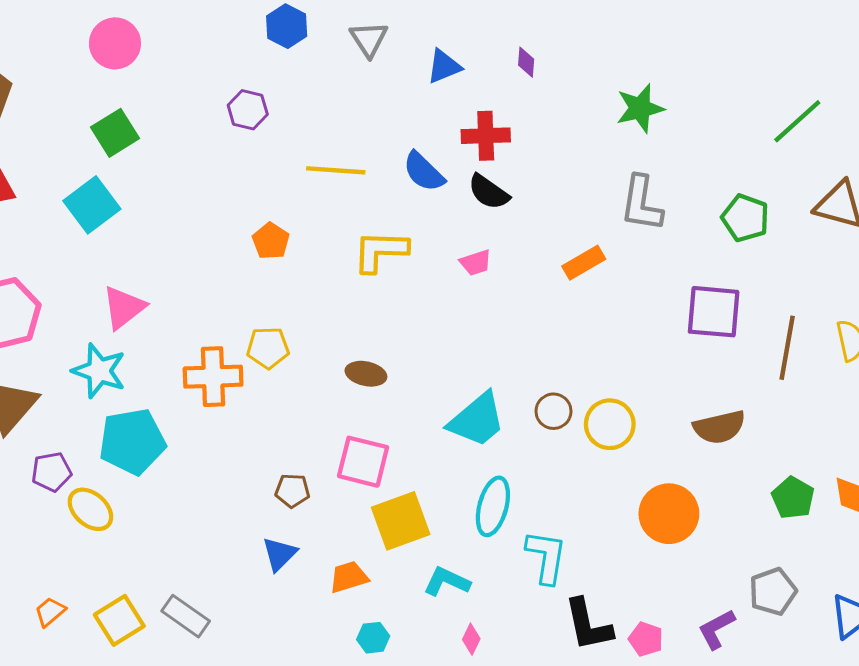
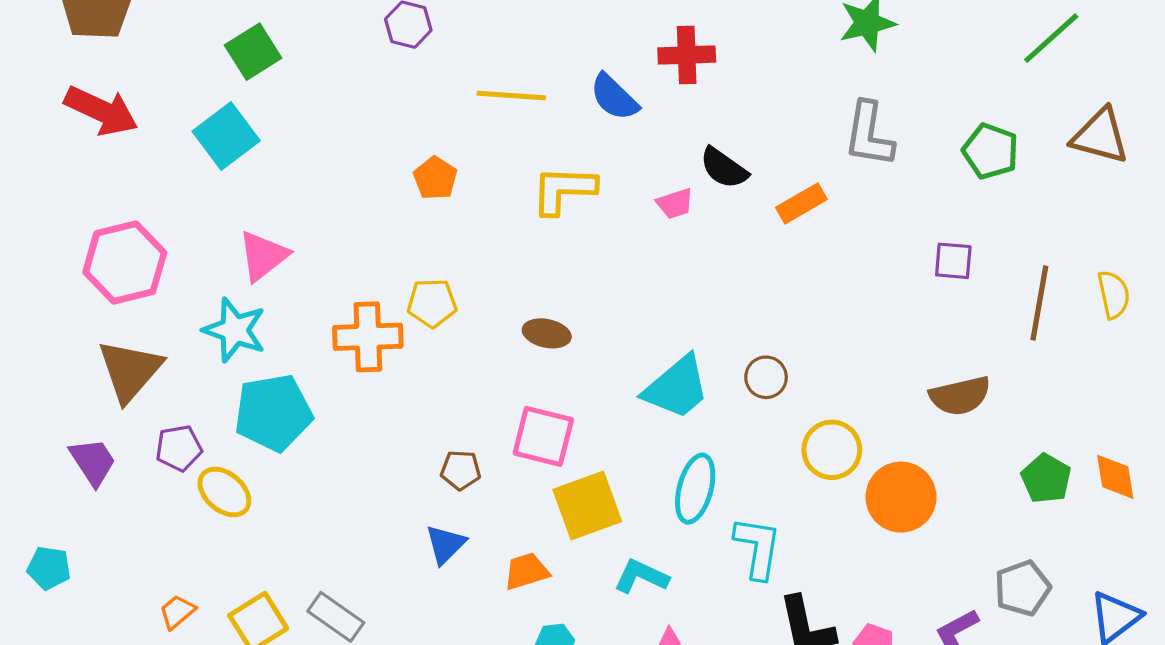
black semicircle: (489, 192) -> (724, 168), moved
purple square: (714, 312) -> (953, 261), size x0.6
yellow circle: (610, 424) -> (832, 450), moved

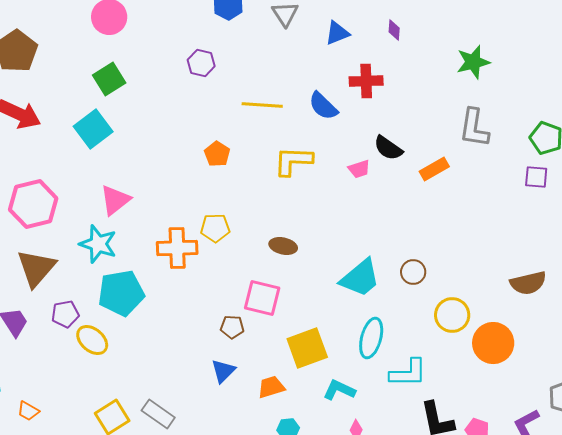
purple square: (953, 261) -> (536, 177), moved
pink square: (543, 436) -> (262, 298), moved
cyan L-shape: (758, 548) -> (408, 373), turned 81
orange trapezoid: (177, 612) -> (28, 411), moved, turned -110

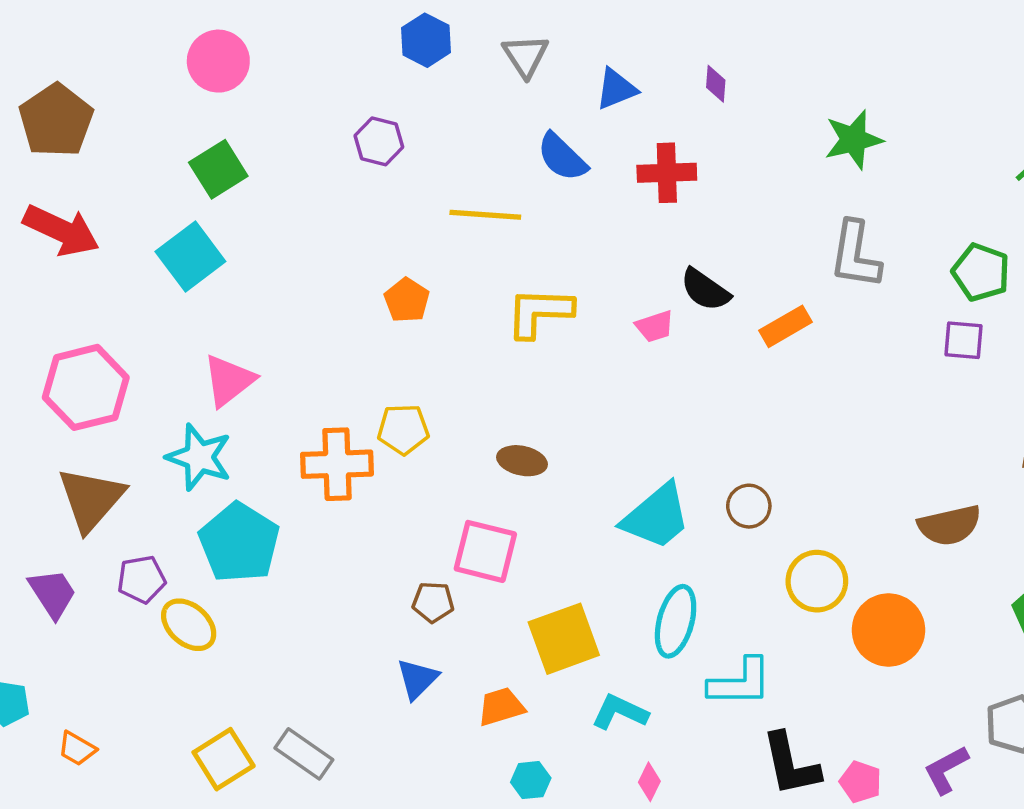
blue semicircle: (323, 106) -> (562, 157), moved
cyan pentagon: (121, 293) -> (239, 543), turned -30

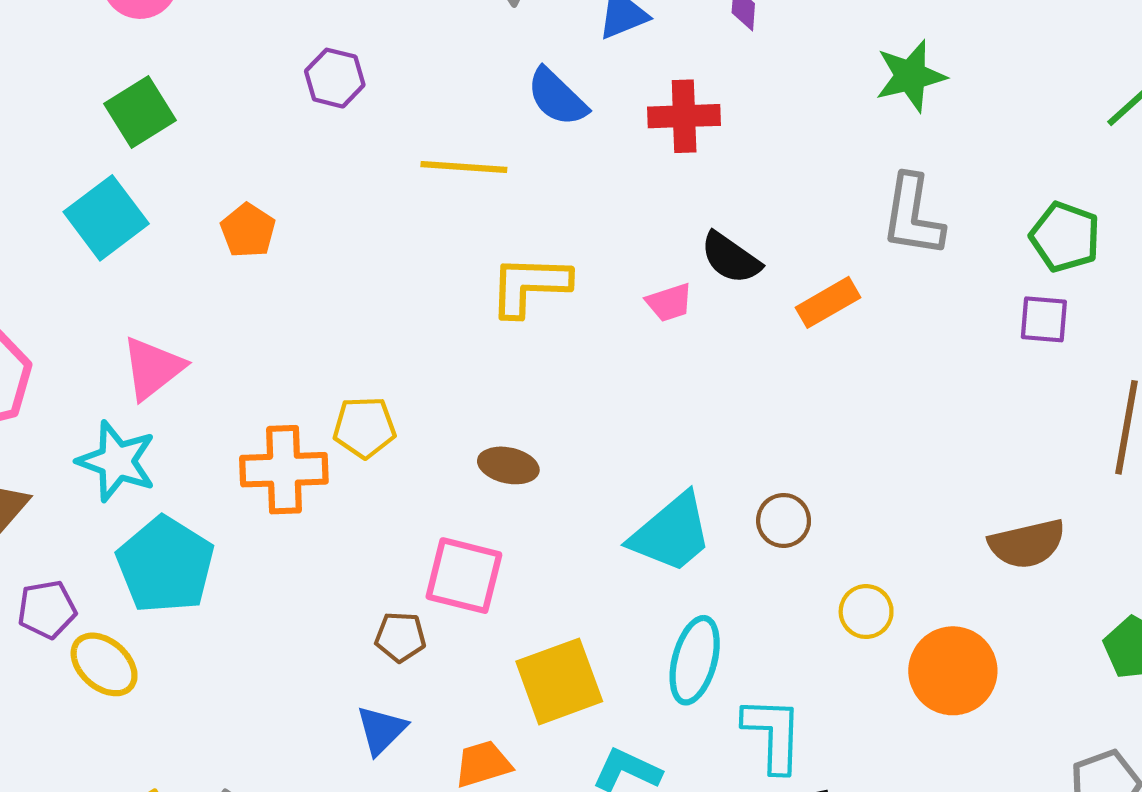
orange pentagon: (407, 300) -> (248, 230), moved
yellow circle: (817, 581) -> (866, 612), size x0.7
cyan L-shape: (740, 682) -> (773, 734), turned -88

